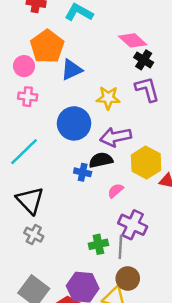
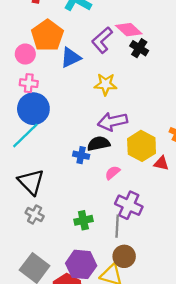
purple L-shape: (147, 89) -> (102, 40), moved, turned -116
blue circle: (74, 123) -> (33, 109), moved
green cross: (98, 244) -> (83, 220), moved

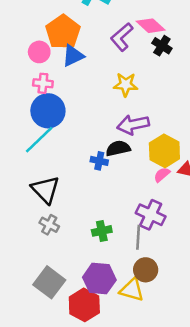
blue triangle: (71, 58) -> (73, 56), moved
pink semicircle: (112, 173) -> (162, 175), moved

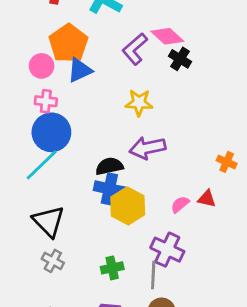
black semicircle: (118, 148) -> (109, 166), moved
yellow hexagon: (164, 151) -> (128, 206), moved
blue cross: (99, 161) -> (109, 189), size x1.5

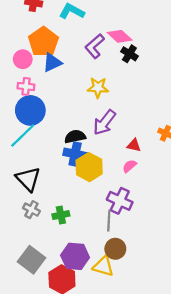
purple arrow: (148, 148) -> (104, 122), turned -40
red triangle: (207, 199) -> (134, 145), moved
green cross: (112, 268) -> (61, 215), moved

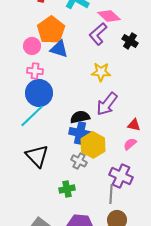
pink diamond: (120, 36) -> (109, 16), moved
blue triangle: (52, 62) -> (59, 49), turned 42
gray cross: (31, 210) -> (79, 161), moved

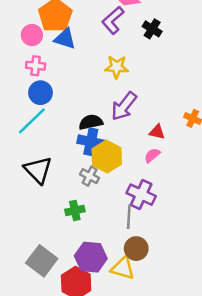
blue circle: (39, 93) -> (40, 93), size x0.7

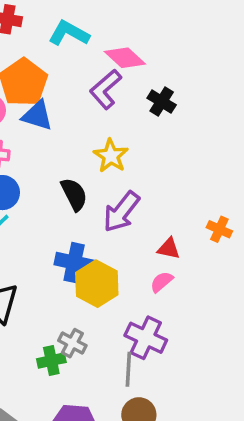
yellow star: (117, 67) -> (111, 156), turned 30
black semicircle: (91, 122) -> (74, 194), moved, turned 75
gray cross: (90, 176) -> (72, 343), moved

